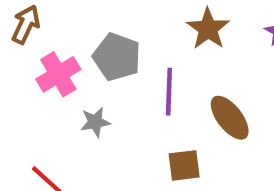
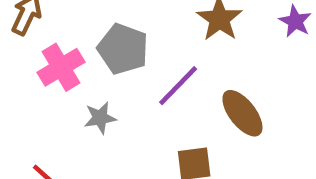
purple line: (169, 92) -> (178, 86), turned 42

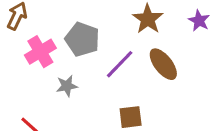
brown ellipse: (242, 113) -> (163, 64), moved

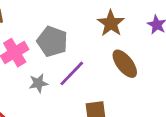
purple line: (120, 64) -> (72, 73), moved

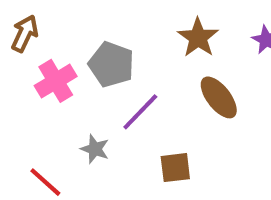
gray star: (38, 83) -> (95, 149), moved, turned 30

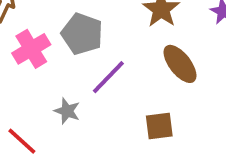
brown square: (175, 168) -> (159, 126), moved

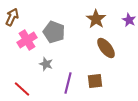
purple line: (108, 77) -> (68, 83), moved, turned -30
gray star: (67, 111) -> (46, 64), moved

